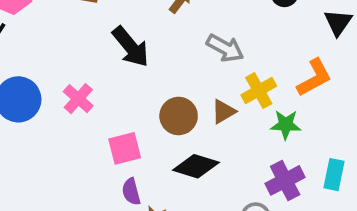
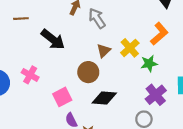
gray arrow: (225, 48) -> (97, 18), moved, turned -140
brown triangle: (223, 112) -> (104, 51), moved

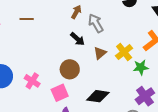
black arrow: (53, 39) -> (77, 39), moved, size x0.7
brown circle: (88, 72) -> (70, 69), moved
pink cross: (30, 75) -> (32, 81), moved

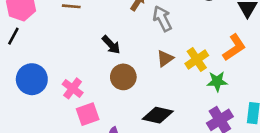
black arrow: (77, 39) -> (111, 45), moved
pink square: (60, 93) -> (88, 114), moved

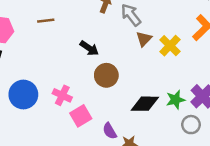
brown triangle: (165, 58) -> (144, 39), moved
green star: (217, 81) -> (175, 100), moved

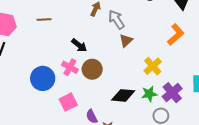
yellow cross: (170, 46) -> (153, 66), moved
blue circle: (23, 94) -> (43, 78), moved
pink cross: (62, 95) -> (70, 67), moved

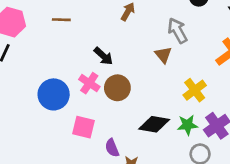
gray arrow: (116, 20) -> (177, 31), moved
brown triangle: (126, 41) -> (163, 55), turned -32
pink square: (68, 102) -> (84, 127), turned 36

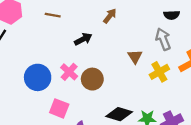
gray arrow: (177, 31) -> (163, 39), moved
black arrow: (103, 56) -> (83, 39), moved, turned -78
yellow cross: (195, 90) -> (159, 72), moved

